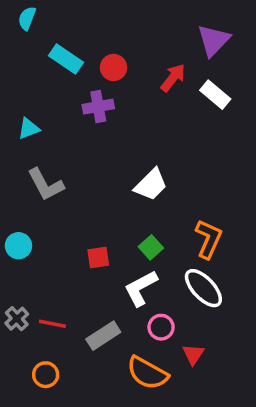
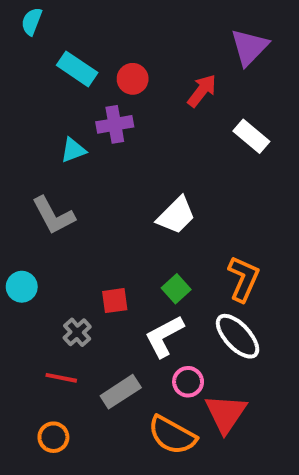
white rectangle: (215, 95) -> (251, 136), moved
cyan triangle: (29, 129) -> (73, 150), moved
gray cross: (17, 319) -> (77, 332), moved
red triangle: (193, 354) -> (226, 413), size x1.6

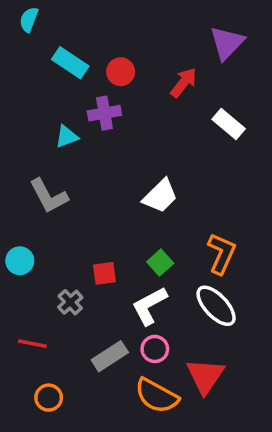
red line: (61, 378) -> (32, 344), moved
pink circle: (188, 382) -> (155, 349), moved

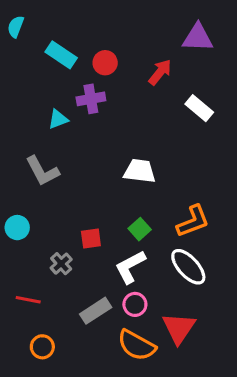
cyan semicircle: (29, 20) -> (16, 27), moved
purple triangle: (227, 43) -> (198, 38), turned 48
white trapezoid: (160, 196) -> (140, 171), turned -128
orange L-shape: (221, 254) -> (193, 221), turned 45

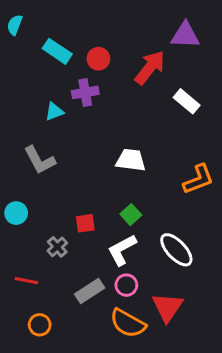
red arrow: (160, 72) -> (150, 68), size x1.4
orange L-shape: (193, 221) -> (198, 179), moved

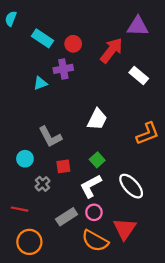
gray L-shape: (40, 160) -> (50, 137), moved
white trapezoid: (131, 160) -> (97, 119), turned 110
cyan circle: (16, 213) -> (25, 159), moved
orange circle: (40, 325) -> (29, 242), size x1.5

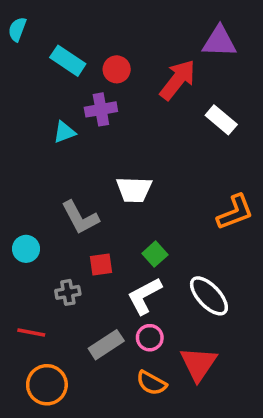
white trapezoid: (97, 119) -> (134, 190), moved, turned 65
cyan circle: (25, 159) -> (26, 249), moved
gray cross: (43, 184) -> (68, 292), turned 32
orange semicircle: (95, 241) -> (151, 383), size x0.7

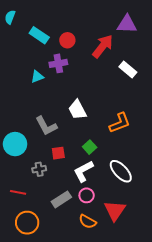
white trapezoid: (134, 190) -> (77, 110), turned 60
orange L-shape: (235, 212) -> (120, 123), moved
cyan circle: (26, 249) -> (15, 144), size x1.5

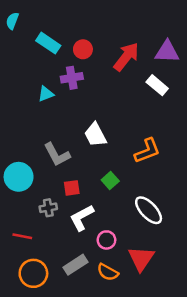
purple triangle: (127, 24) -> (167, 52), moved
white L-shape: (84, 171) -> (82, 218), moved
gray rectangle: (61, 199) -> (75, 265), moved

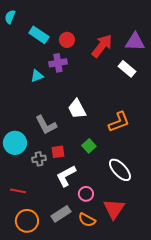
gray cross: (48, 208) -> (39, 159), moved

